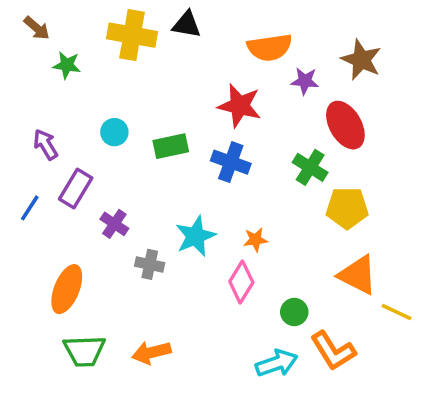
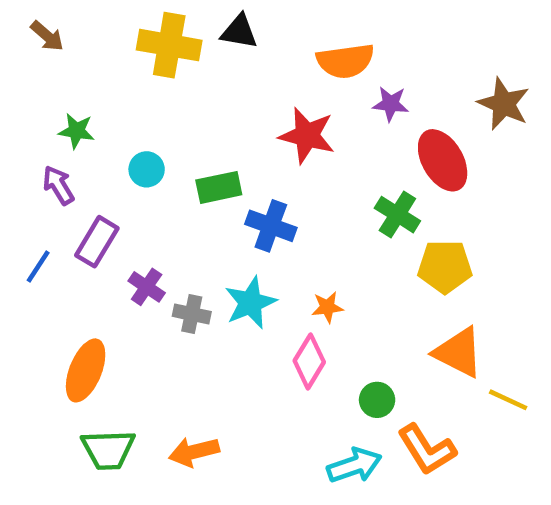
brown star: (361, 60) -> (504, 104), moved
green star: (67, 65) -> (77, 131), moved
blue cross: (231, 162) -> (271, 226), moved
gray cross: (150, 264) -> (192, 314), moved

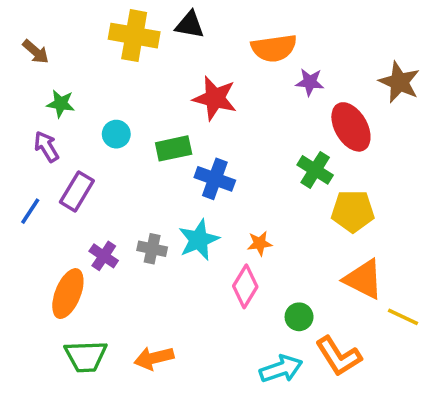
brown arrow: (47, 36) -> (36, 52), moved
red star: (307, 135) -> (215, 98), moved
purple cross: (147, 287) -> (104, 256), moved

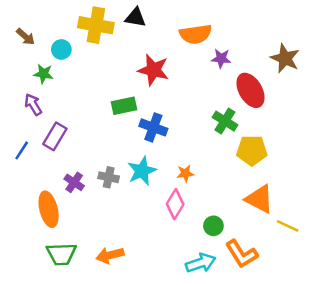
cyan circle: (116, 134) -> (61, 49), moved
orange ellipse: (68, 294) -> (49, 209), turned -36

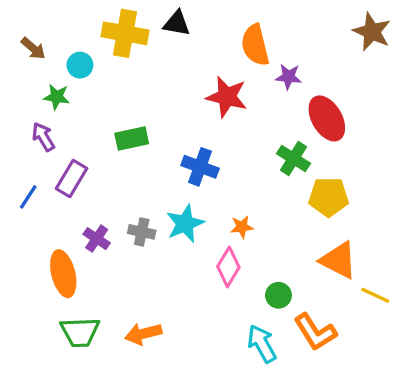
orange semicircle: (196, 34) -> (255, 45), turned 84
brown star: (285, 58) -> (372, 32), moved
red star: (153, 70) -> (227, 97), moved
green rectangle: (124, 106) -> (132, 138), moved
cyan arrow: (201, 263) -> (262, 344), turned -100

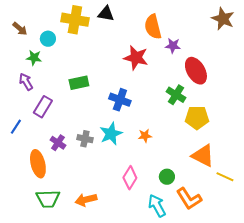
blue line: (28, 197) -> (16, 127), moved
pink diamond: (228, 267) -> (130, 178), moved

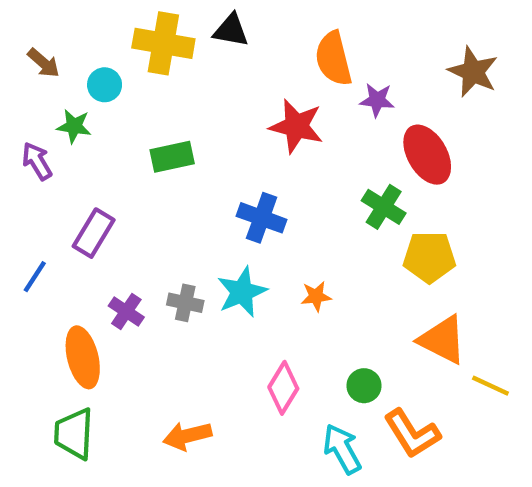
brown star: (223, 19) -> (473, 72), moved
purple arrow: (26, 82) -> (37, 161), moved
green rectangle: (79, 83) -> (172, 157), moved
green trapezoid: (48, 199) -> (74, 434), moved, turned 95

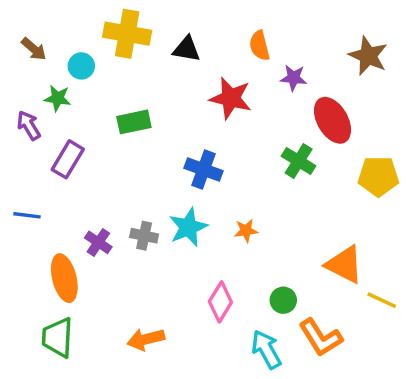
black triangle: (231, 30) -> (187, 49), moved
orange semicircle: (333, 59) -> (260, 46), size x0.7
purple rectangle: (94, 233) -> (68, 159), moved
yellow pentagon: (429, 257) -> (378, 176), moved
blue line: (35, 277) -> (27, 215), turned 64

